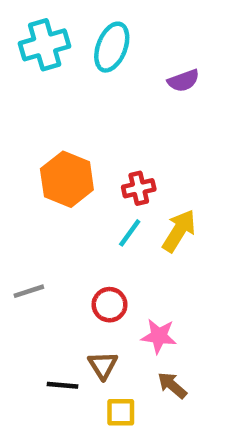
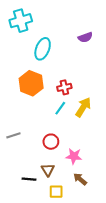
cyan ellipse: (112, 47) -> (43, 49), moved

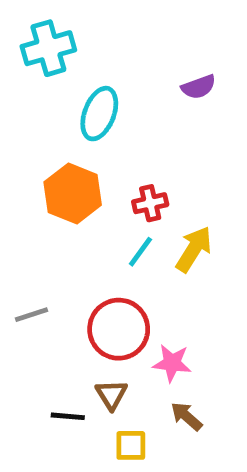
red circle: (51, 142) -> (119, 329), size x1.6

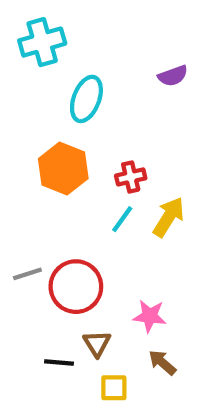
red circle: (119, 329) -> (76, 287), moved

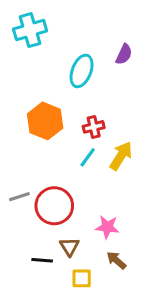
purple semicircle: (173, 76) -> (124, 54), turned -45
cyan ellipse: (86, 99) -> (82, 71), moved

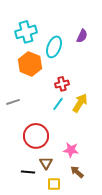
cyan cross: (30, 30) -> (26, 32), moved
orange hexagon: (45, 121) -> (30, 64), moved
gray line: (19, 197) -> (13, 102), moved

